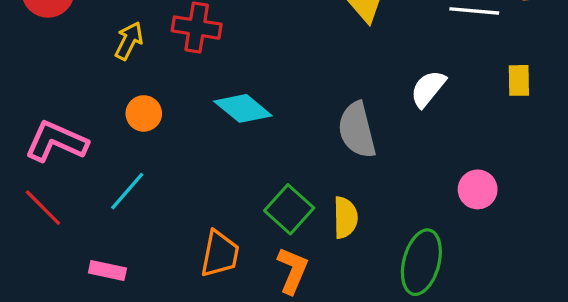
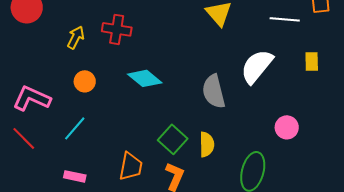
white semicircle: (428, 89) -> (257, 66), size x1.5
pink rectangle: (107, 270) -> (75, 176), moved

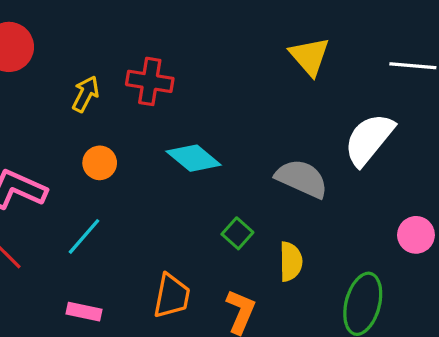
gray semicircle: (214, 91) -> (302, 179), turned 128
green square: (173, 139) -> (237, 233), moved, size x0.7

